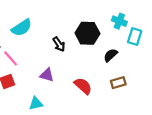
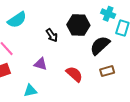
black semicircle: (111, 55) -> (100, 45), size x1.5

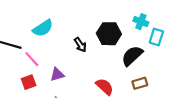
purple triangle: (41, 64) -> (57, 74), moved, turned -32

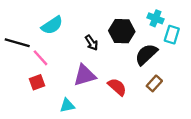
purple triangle: (57, 74) -> (85, 75), moved, size x1.5
brown rectangle: (140, 83) -> (154, 83), turned -32

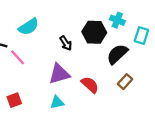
cyan cross: (155, 18) -> (117, 20), moved
red square: (37, 82) -> (14, 100), moved
cyan triangle: (67, 106) -> (57, 102), moved

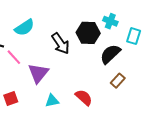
black arrow: (66, 43) -> (60, 43), size x1.5
purple triangle: (59, 74) -> (38, 73), moved, turned -35
red semicircle: (90, 85) -> (84, 97), moved

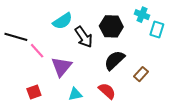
cyan cross: (110, 21) -> (142, 15), moved
cyan semicircle: (24, 28) -> (63, 21), moved
black semicircle: (110, 54) -> (114, 60), moved

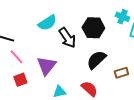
pink line: (37, 51) -> (16, 57), moved
brown rectangle: (141, 74) -> (121, 73), turned 32
red square: (34, 92) -> (20, 80), moved

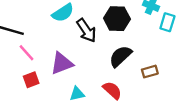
purple triangle: (46, 66) -> (62, 63), turned 30

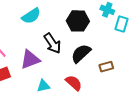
black arrow: (86, 30) -> (52, 43), moved

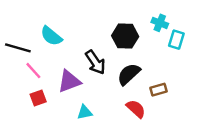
cyan semicircle: (31, 16) -> (51, 36), moved, turned 72
red semicircle: (74, 83) -> (136, 109), moved

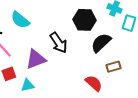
black semicircle: (129, 74) -> (101, 43), moved
cyan triangle: (85, 112) -> (27, 85), moved

